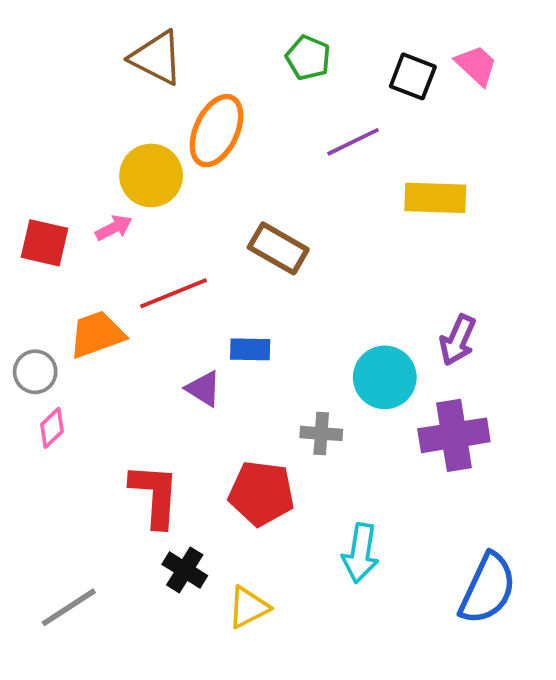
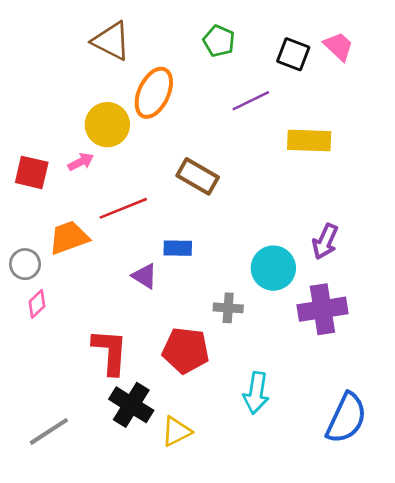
black cross: (185, 570) -> (131, 405), size x1.4

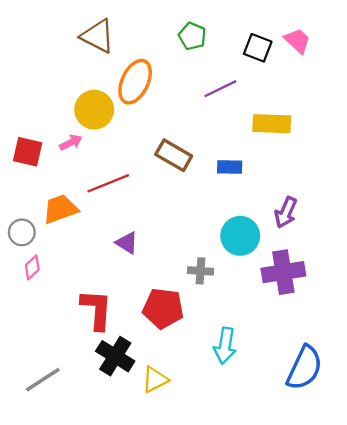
blue rectangle: (178, 248) -> (230, 167), moved

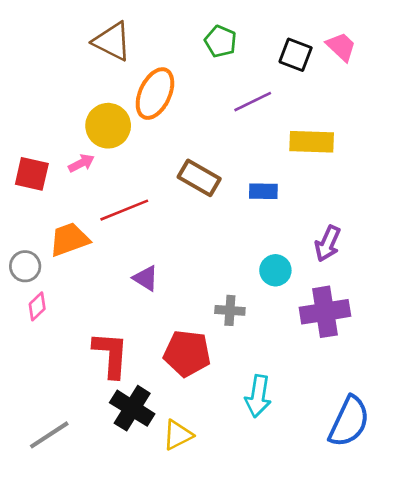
cyan circle: (240, 236) -> (275, 270), size x0.7

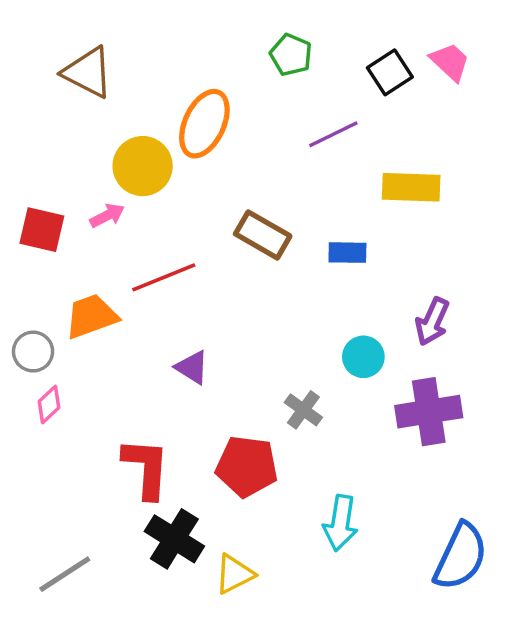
brown triangle: (112, 41) -> (88, 72), moved
black square: (296, 55) -> (390, 72), turned 36
gray cross: (230, 310) -> (303, 410), turned 32

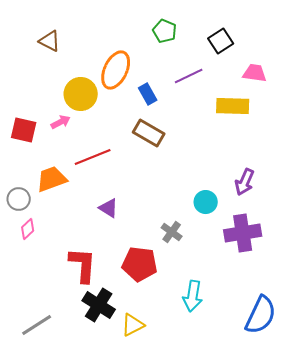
pink trapezoid: (450, 62) -> (255, 73), moved, turned -35
brown triangle: (88, 72) -> (50, 41), size x0.7
blue rectangle: (347, 253) -> (148, 94), moved, turned 60

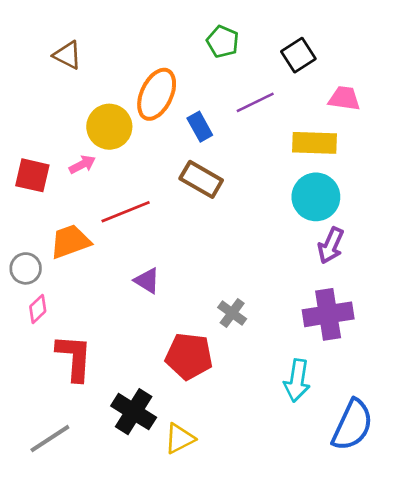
cyan circle: (206, 202) -> (316, 197), moved, size x1.5
red L-shape: (83, 265) -> (74, 358), moved
cyan arrow: (193, 296) -> (297, 381), moved

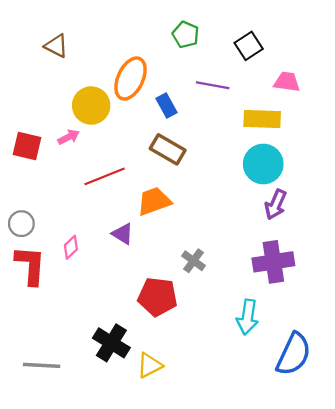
purple line: (255, 102) -> (213, 85), turned 36
orange trapezoid: (70, 241) -> (154, 201), moved
pink diamond: (38, 309) -> (71, 247), moved
red L-shape: (74, 358) -> (30, 265), moved
gray line: (50, 439) -> (42, 365), turned 36

